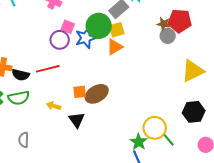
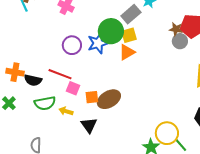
pink square: (68, 27) -> (73, 88), moved
red line: (48, 69) -> (60, 74), turned 35
green semicircle: (19, 98) -> (45, 103), moved

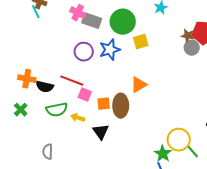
gray rectangle: (131, 14) -> (92, 21), moved, turned 60
green circle: (111, 31) -> (123, 22), moved
orange triangle: (127, 52) -> (139, 85), moved
brown ellipse: (109, 99) -> (121, 106), turned -60

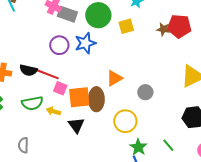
yellow square: (141, 42) -> (126, 26), moved
gray circle: (192, 48) -> (145, 92), moved
black semicircle: (45, 87) -> (28, 70), moved
orange square: (104, 104) -> (79, 97), size x1.6
yellow circle: (179, 140) -> (125, 121), moved

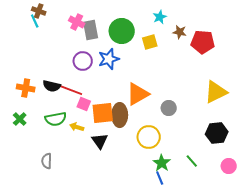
gray rectangle: (67, 14) -> (91, 30), turned 60
brown star: (163, 29) -> (180, 32), moved
orange triangle: (114, 78) -> (138, 94), size x1.4

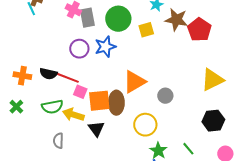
brown star: (180, 32) -> (176, 20), size x1.6
red pentagon: (203, 42) -> (199, 30), turned 30
yellow arrow: (77, 127) -> (73, 115), size x1.5
gray semicircle: (47, 161) -> (58, 141), moved

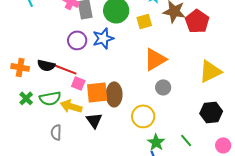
orange triangle: (134, 82) -> (155, 59), moved
green cross: (16, 107) -> (26, 98), moved

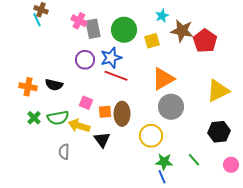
red line: (65, 69) -> (116, 76), moved
gray circle: (163, 87) -> (171, 107), size x1.6
orange square: (97, 92) -> (105, 112), size x0.6
green star: (156, 142) -> (164, 162), turned -30

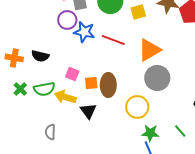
blue star: (111, 58) -> (84, 32), moved, turned 30
purple circle: (85, 60) -> (67, 20), moved
red line: (116, 76) -> (113, 40), moved
gray semicircle: (64, 152) -> (50, 132), moved

